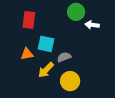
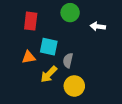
green circle: (76, 12) -> (70, 13), moved
gray semicircle: (64, 57) -> (68, 60), turned -56

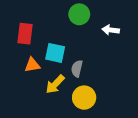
red rectangle: (31, 21) -> (25, 34), moved

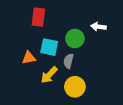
green circle: (79, 14) -> (75, 38), moved
red rectangle: (25, 34) -> (38, 17), moved

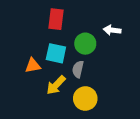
red rectangle: (38, 17) -> (56, 19), moved

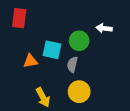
red rectangle: (56, 19) -> (19, 18), moved
yellow arrow: (56, 85) -> (43, 97), moved, turned -72

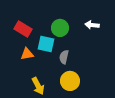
red rectangle: (19, 18) -> (23, 29), moved, turned -66
green circle: (79, 41) -> (60, 28), moved

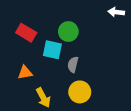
white arrow: (92, 25) -> (116, 12), moved
orange triangle: (27, 54) -> (25, 73), moved

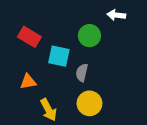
white arrow: (116, 12) -> (116, 15), moved
green circle: (68, 32) -> (89, 36), moved

